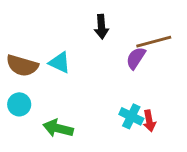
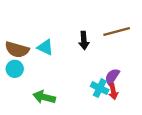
black arrow: (101, 27) -> (84, 41), moved
purple semicircle: (136, 58) -> (112, 77), moved
cyan circle: (19, 104) -> (15, 69), moved

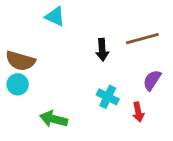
cyan triangle: (45, 47) -> (55, 16), moved
purple semicircle: (112, 77) -> (152, 80), moved
cyan cross: (100, 88) -> (108, 97), moved

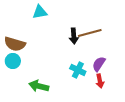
cyan triangle: (55, 16) -> (40, 12), turned -35
brown line: (142, 39) -> (90, 33), moved
purple semicircle: (152, 80) -> (99, 64), moved

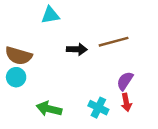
black arrow: (74, 36) -> (77, 49), moved, turned -84
cyan cross: (78, 70) -> (98, 108), moved

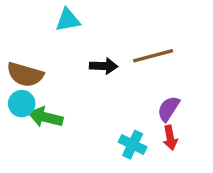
green arrow: (49, 109) -> (46, 117), moved

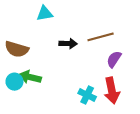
cyan circle: (22, 104) -> (14, 82), moved
purple semicircle: (168, 109) -> (114, 59), moved
red arrow: (170, 138) -> (112, 91), size x1.6

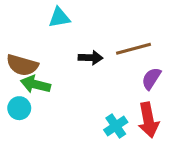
green arrow: (30, 77) -> (36, 84), moved
cyan cross: (87, 95) -> (116, 126), turned 30

